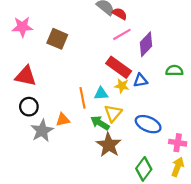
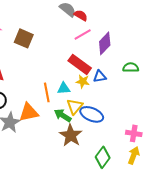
orange triangle: (63, 120) -> (29, 112), size x1.5
blue ellipse: (148, 124) -> (92, 114), moved

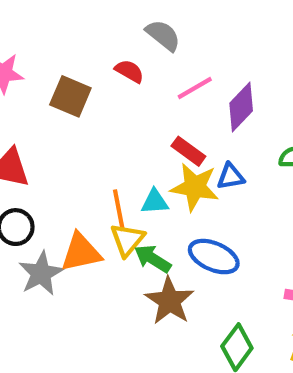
red semicircle: (81, 15) -> (129, 71), moved
red rectangle: (80, 64) -> (188, 151), size x0.7
yellow star: (83, 81) -> (195, 187), size x1.6
yellow triangle: (75, 106) -> (127, 240), moved

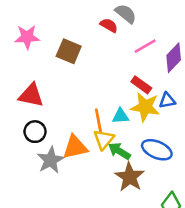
red semicircle: (129, 71) -> (109, 25), moved

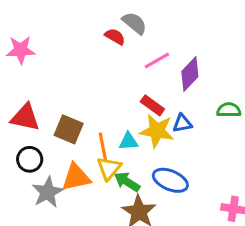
brown square: (69, 51) -> (69, 129), moved

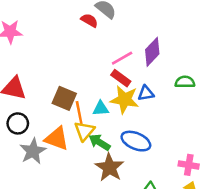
pink line: (157, 61) -> (122, 58), moved
brown square: (69, 129) -> (64, 98), moved
orange triangle: (76, 177) -> (57, 139), turned 32

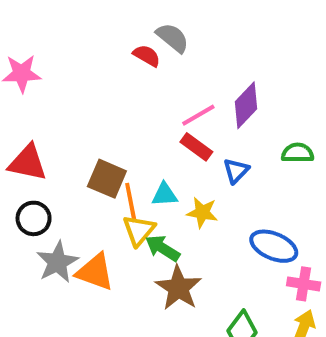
blue triangle: (146, 93) -> (236, 171), turned -36
yellow star: (125, 100) -> (202, 212), moved, size x0.7
orange triangle: (57, 139) -> (95, 272), moved
blue ellipse: (136, 141) -> (274, 246), moved

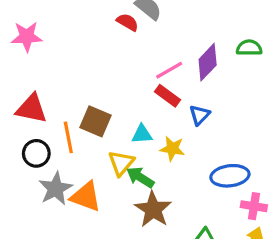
green semicircle: (298, 153) -> (249, 48), moved
orange line: (131, 203) -> (68, 137), moved
blue ellipse: (274, 246) -> (230, 176), turned -30

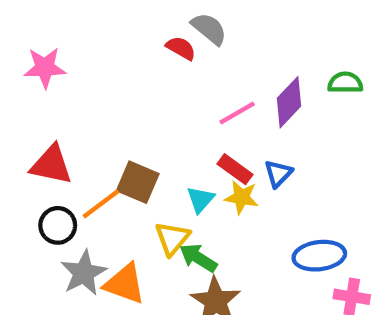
red rectangle: (168, 96) -> (235, 169), moved
cyan triangle: (142, 134) -> (200, 199), turned -45
orange line: (68, 137) -> (101, 204), turned 64
yellow star: (172, 149) -> (241, 197), moved

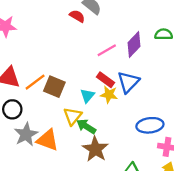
blue triangle: (278, 174) -> (128, 82), size x1.5
orange line: (101, 204) -> (35, 82), moved

